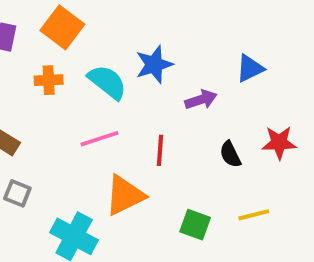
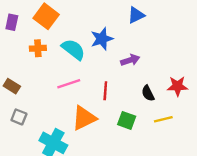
blue triangle: (250, 68) -> (136, 15), moved
yellow line: (254, 215) -> (163, 119), moved
green square: (195, 225) -> (127, 120), moved

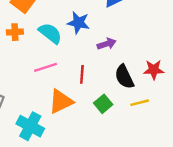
blue star: (102, 39) -> (78, 23), turned 30
black semicircle: (148, 93) -> (124, 77), size x1.5
green square: (127, 120) -> (103, 104), turned 30

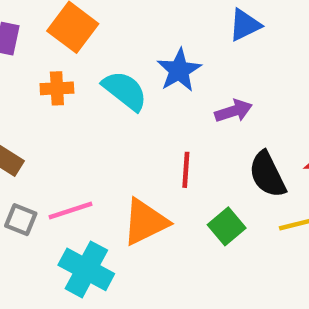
blue star: (78, 23) -> (179, 70), turned 30
pink line: (46, 67) -> (71, 211), moved

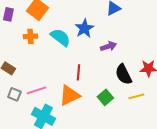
red line: (186, 170) -> (78, 72), moved

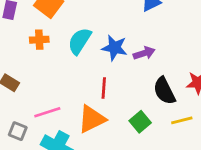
blue star: (84, 28) -> (115, 48), moved, turned -30
cyan semicircle: (60, 37) -> (80, 41), turned -95
gray square: (14, 94) -> (18, 131), moved

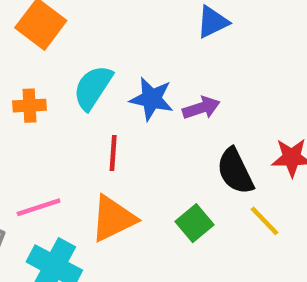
orange cross: (39, 40) -> (30, 106), moved
red line: (104, 88) -> (113, 153), moved
yellow line: (182, 120) -> (265, 221), turned 60

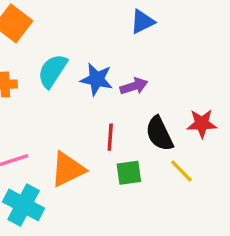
red line: (113, 153) -> (110, 137), moved
green square: (194, 223) -> (129, 173), turned 32

